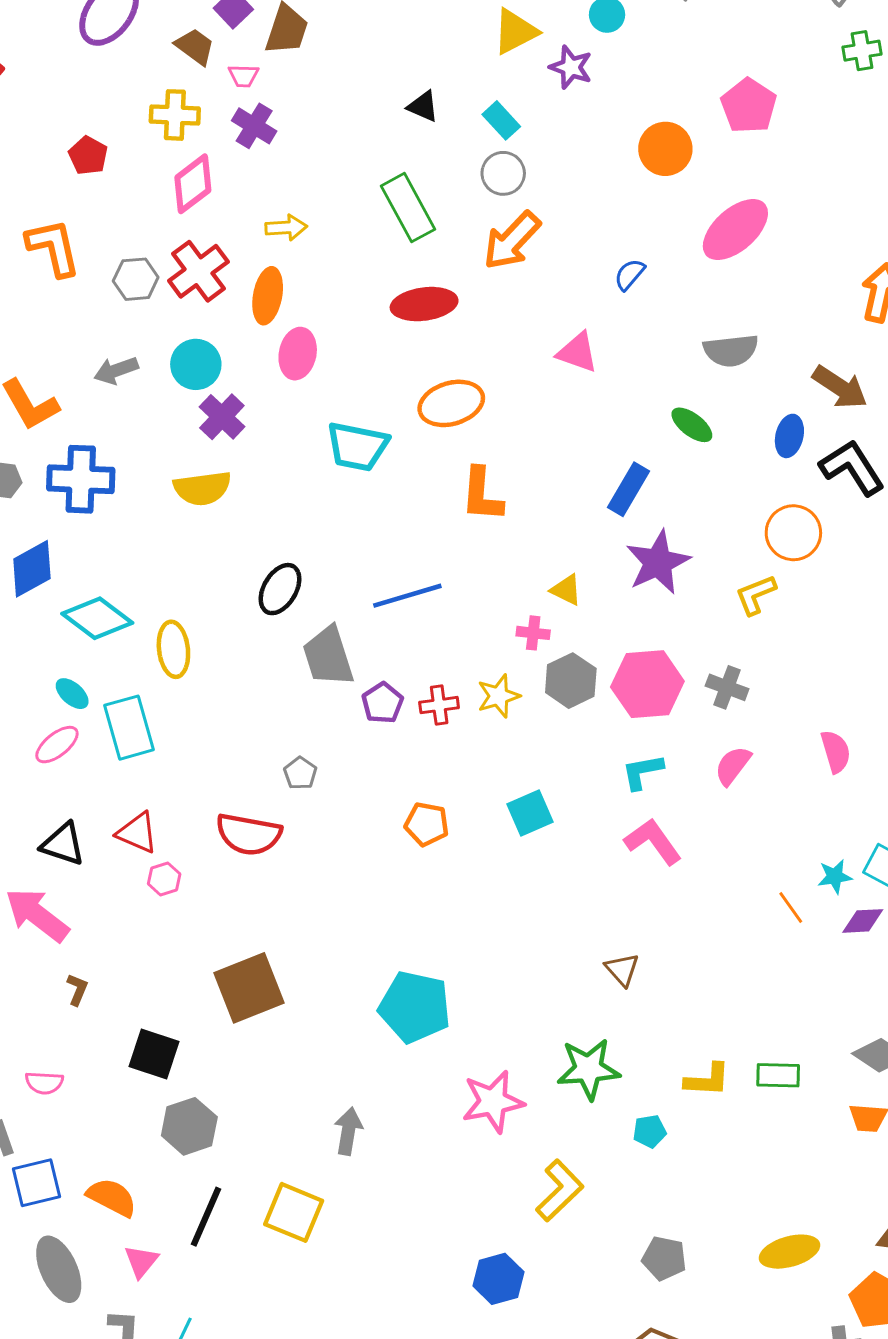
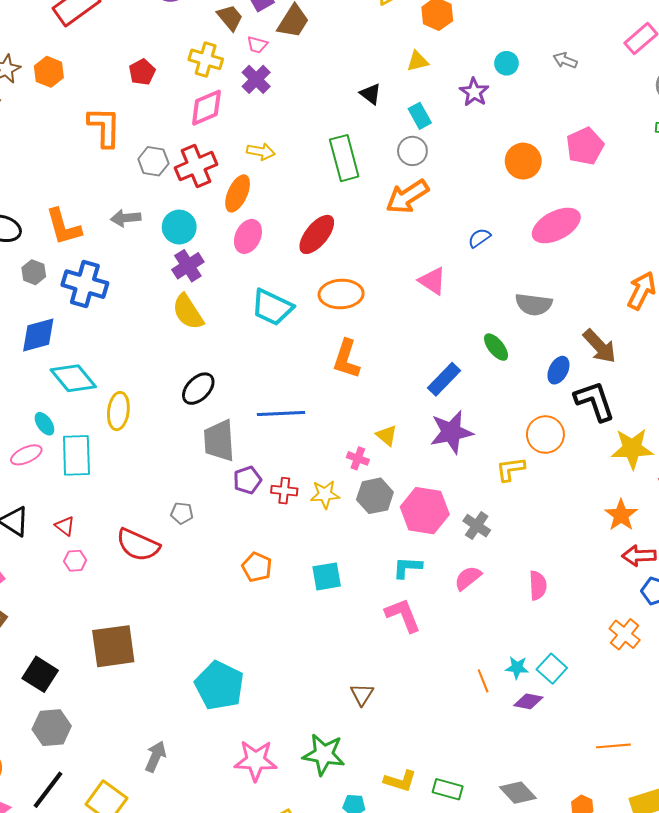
yellow triangle: (515, 32) -> (418, 61), moved, size x0.7
red ellipse: (424, 304) -> (317, 234), moved, turned -57
yellow semicircle: (202, 488) -> (188, 312), moved, turned 51
gray pentagon: (300, 773) -> (182, 513), turned 30
red triangle: (137, 833) -> (65, 526), size x0.7

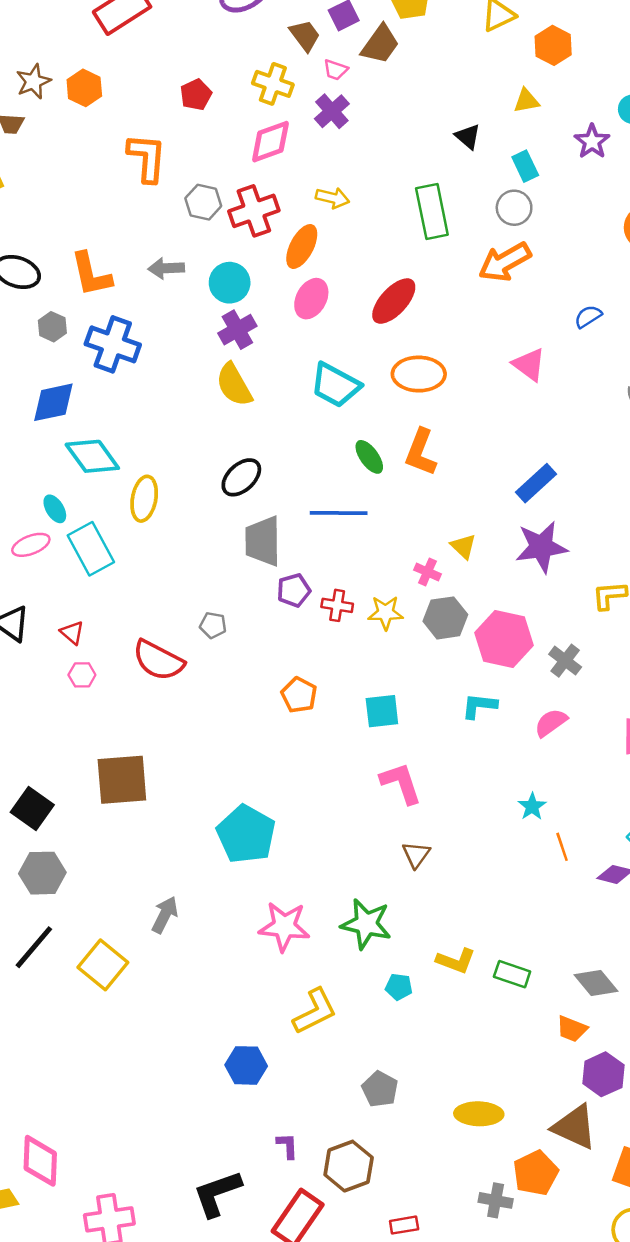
green ellipse: (496, 347) -> (369, 457), moved
cyan rectangle: (76, 455) -> (91, 549), turned -30
pink L-shape: (403, 615) -> (401, 783), moved
cyan star: (517, 668) -> (532, 806), moved, turned 30

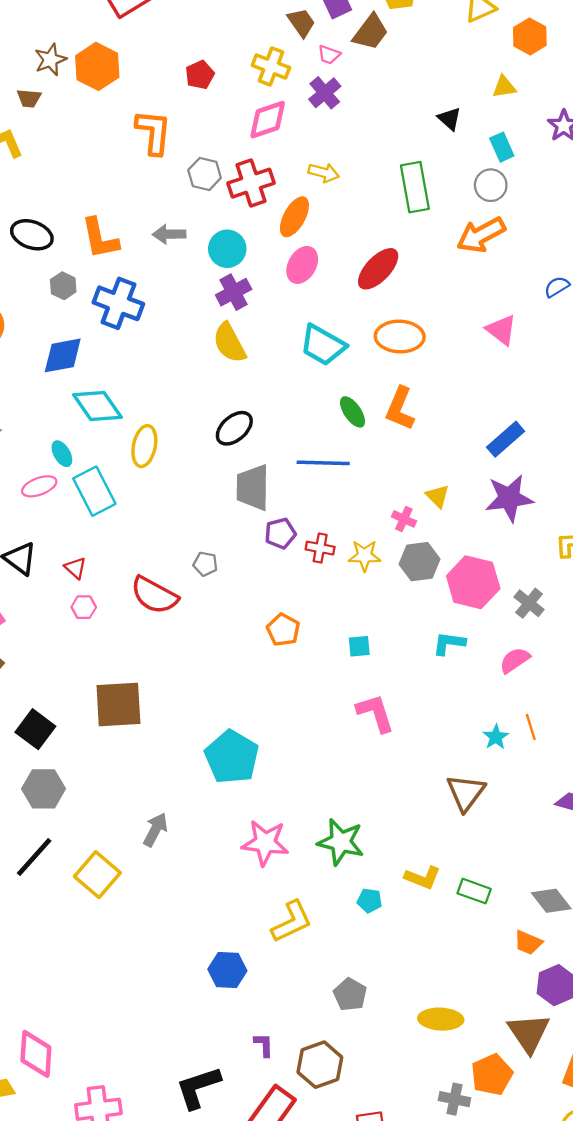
orange hexagon: (84, 88) -> (97, 66), size x1.4
cyan square: (382, 711) -> (359, 646), size x0.7
orange line: (562, 847) -> (531, 727), moved
brown triangle: (416, 855) -> (466, 792), moved, size x1.5
brown triangle: (575, 1127) -> (529, 1033), turned 30

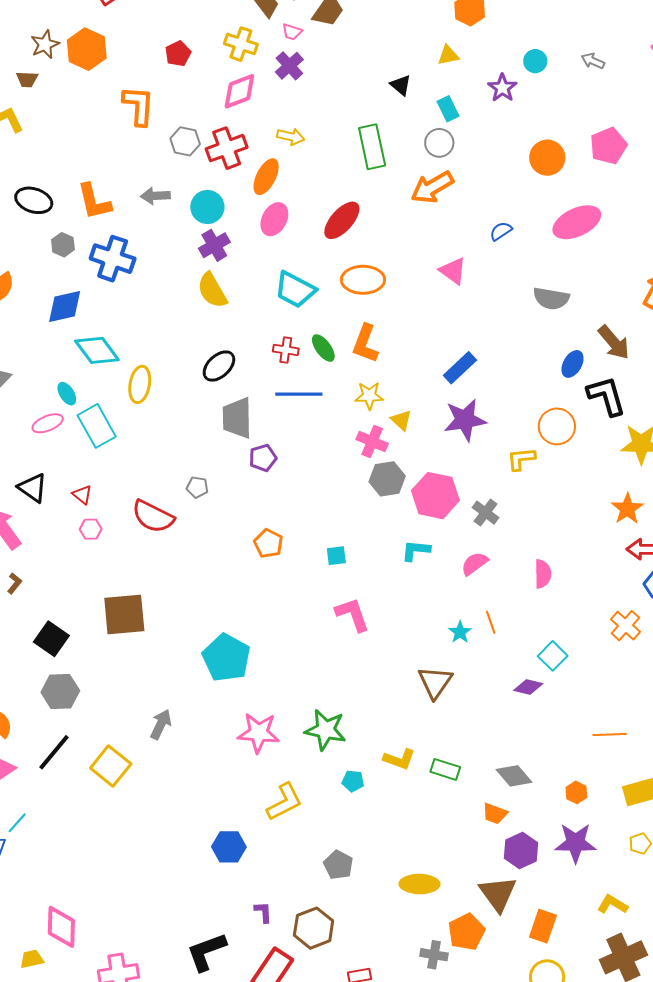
pink cross: (404, 519) -> (372, 442), size x1.4
red cross: (320, 548) -> (286, 350), moved
yellow star: (365, 556) -> (369, 396), moved

